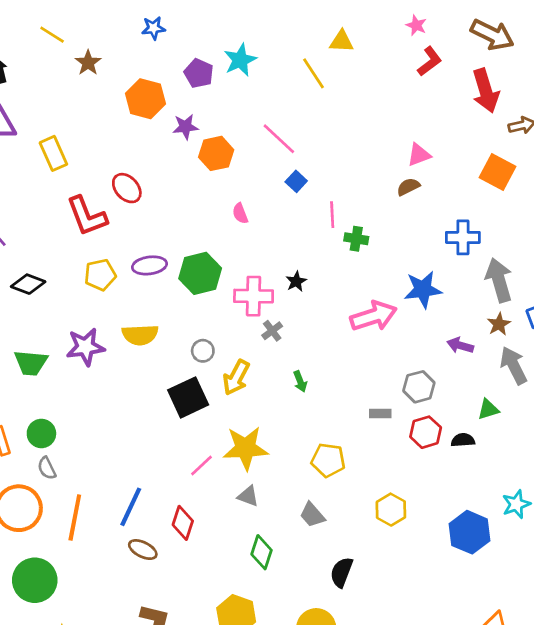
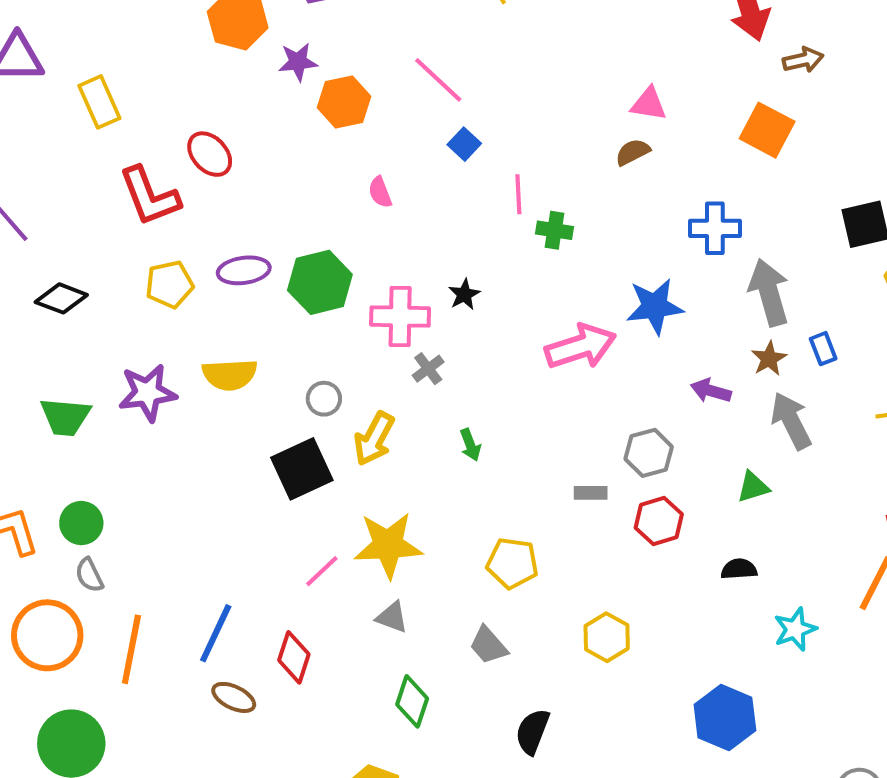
pink triangle: (419, 155) -> (649, 104), turned 30
black semicircle: (463, 440) -> (739, 569), moved
blue hexagon: (470, 532) -> (725, 717), moved

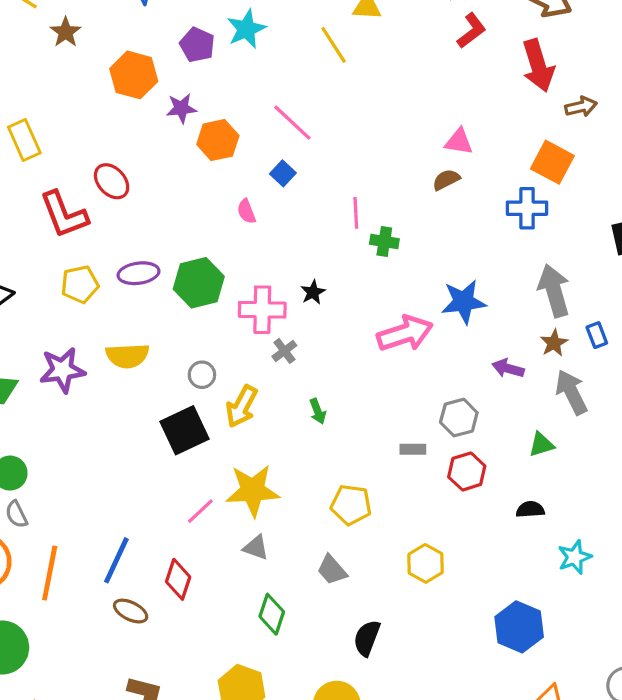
blue square: (464, 144) -> (283, 173), moved
blue cross: (715, 228) -> (527, 208), moved

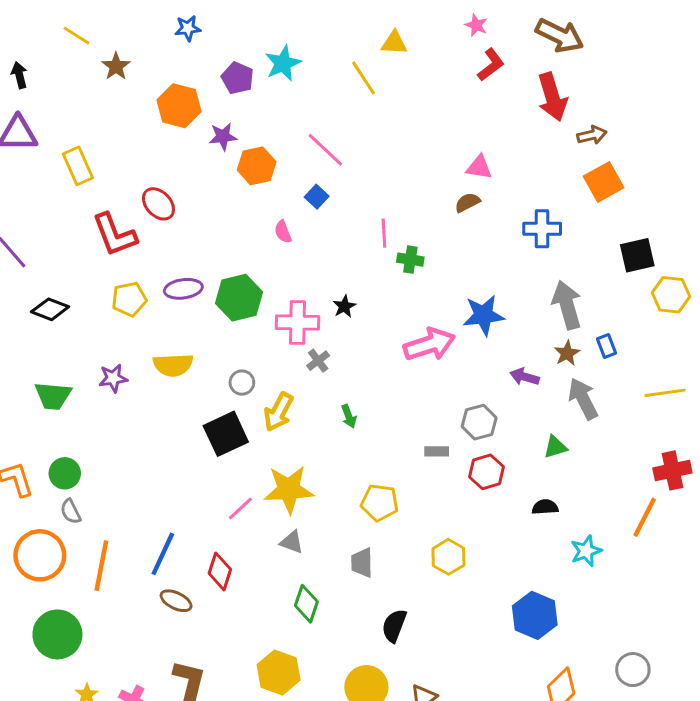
orange square: (552, 162) -> (604, 182), moved, turned 33
purple star: (62, 370) -> (113, 378), size x0.7
gray trapezoid: (332, 570) -> (362, 563), turned 40

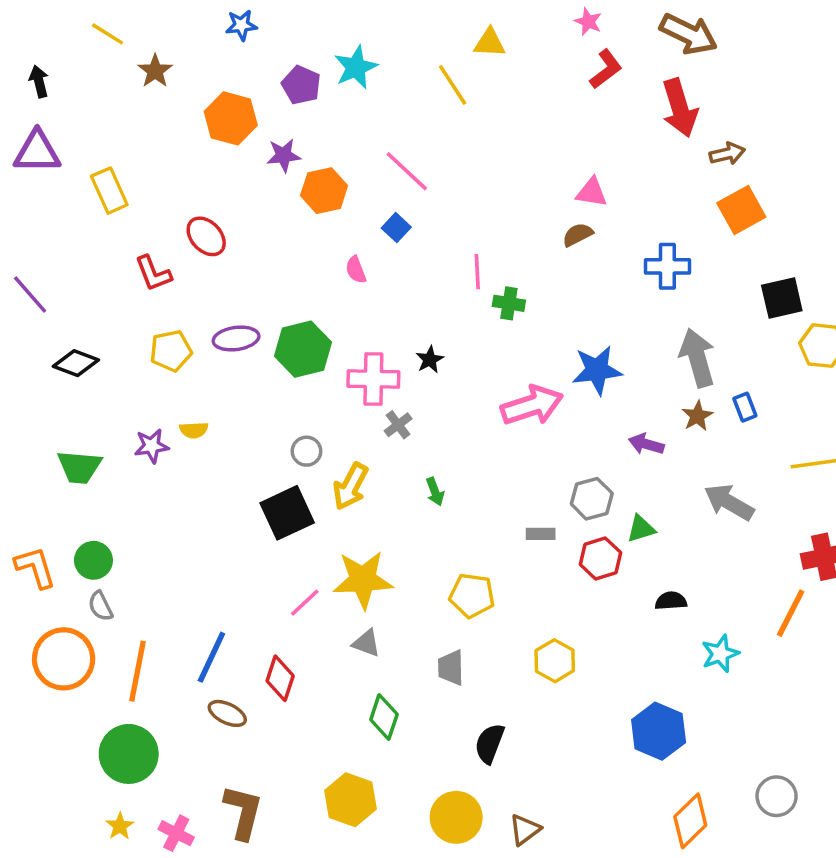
red L-shape: (115, 235) -> (153, 273), size x0.7
yellow semicircle: (173, 365) -> (194, 430), moved, size x0.6
gray arrow: (583, 399) -> (729, 502), moved, turned -33
green triangle: (555, 447) -> (641, 529), moved
green circle: (57, 634) -> (129, 754), moved

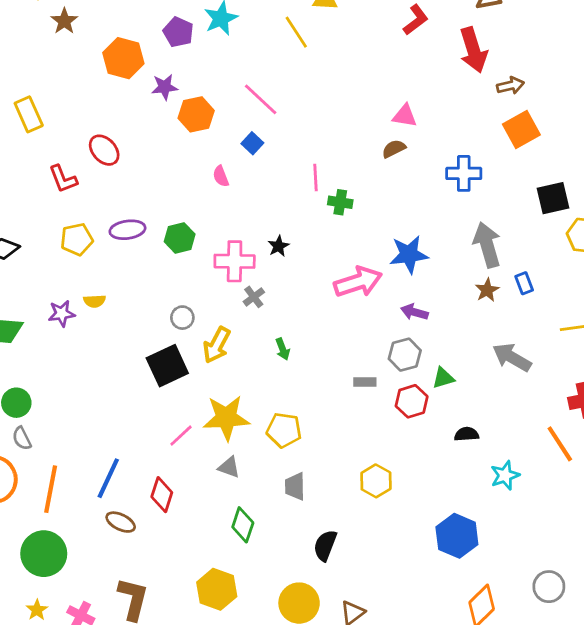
green hexagon: (303, 349) -> (180, 238), size x0.7
purple arrow: (646, 444) -> (414, 312), moved
yellow pentagon: (472, 596) -> (284, 430), moved
orange line: (791, 613) -> (560, 444), turned -60

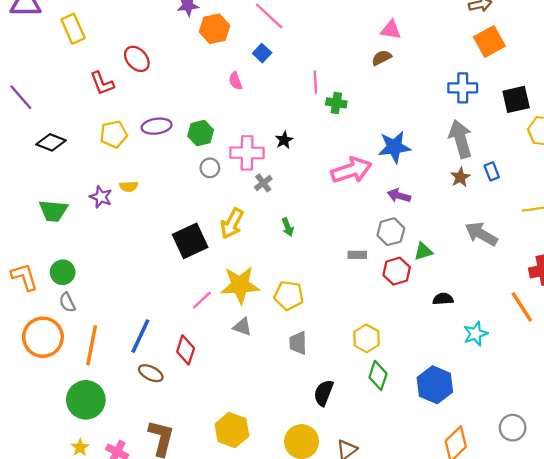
blue cross: (464, 173) -> (463, 88), moved
purple star: (62, 313) -> (101, 197), turned 30
gray circle: (182, 318) -> (210, 168), moved
green diamond: (243, 525) -> (378, 375), moved

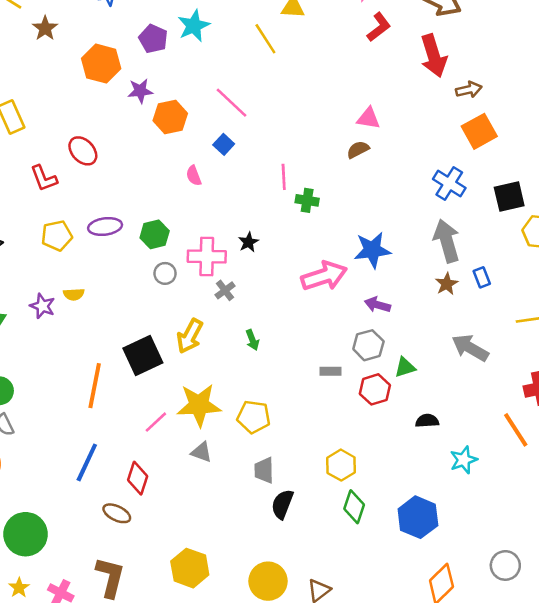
blue cross: (463, 88) -> (449, 183), turned 32
orange line: (92, 345) -> (95, 386), moved
brown ellipse: (151, 373) -> (117, 513), moved
black semicircle: (324, 393) -> (282, 504), moved

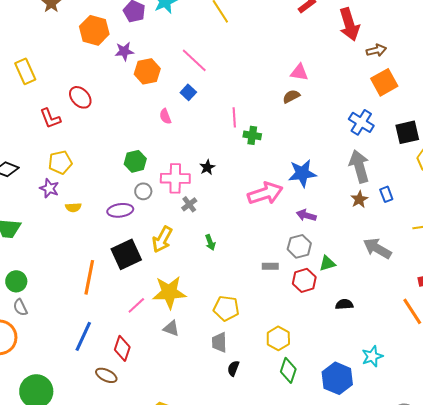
purple ellipse: (105, 226) -> (120, 210), moved
purple star: (42, 306) -> (49, 188), moved
yellow pentagon: (254, 417) -> (226, 308), moved
cyan star: (464, 460) -> (372, 356), moved
black semicircle: (282, 504) -> (233, 368), size x0.7

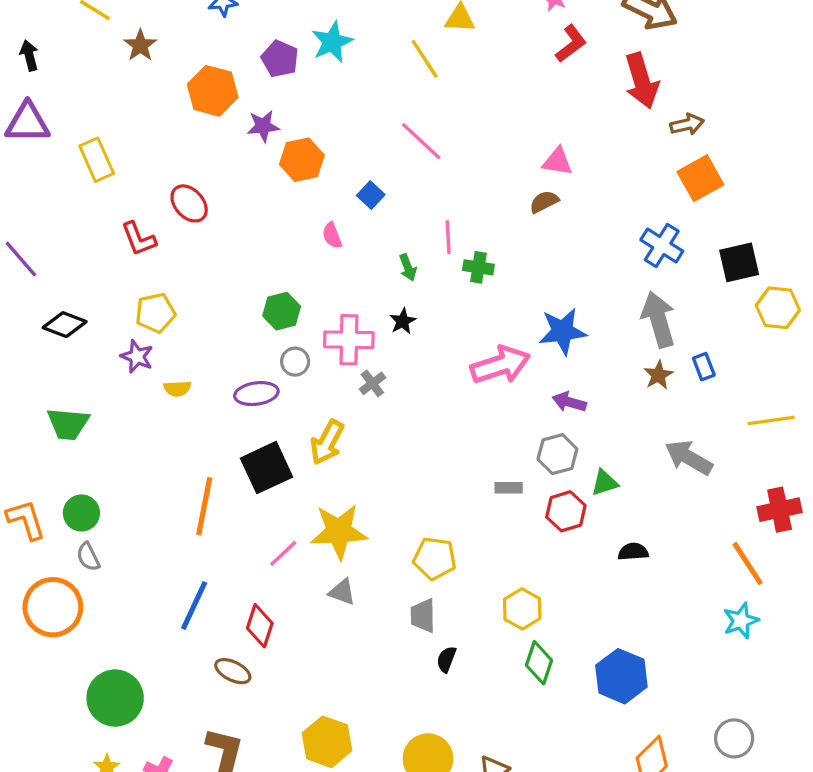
pink line: (194, 60) -> (421, 141), moved
green arrow: (210, 242) -> (408, 267), moved
cyan star: (372, 356) -> (741, 621), moved

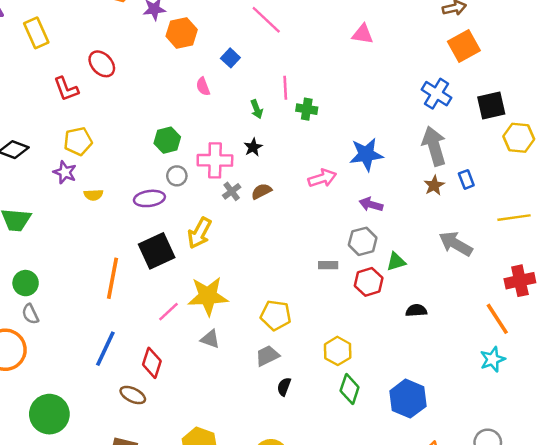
brown semicircle: (544, 202) -> (261, 191), moved
pink arrow: (500, 365) -> (322, 178), size x0.7
gray trapezoid: (423, 616) -> (267, 356), turned 65

